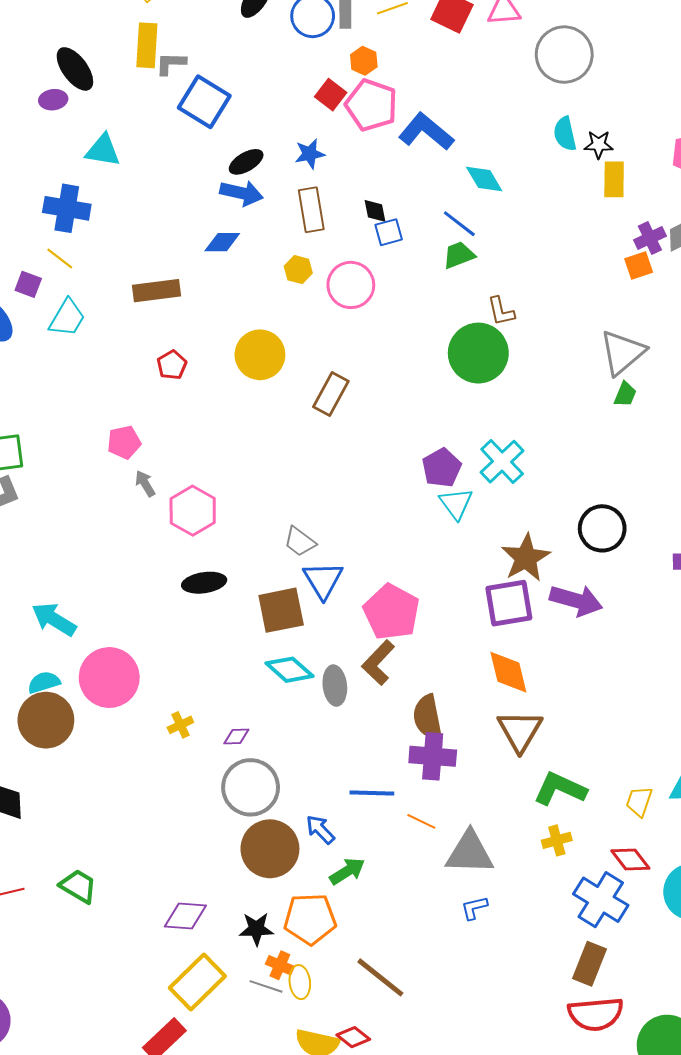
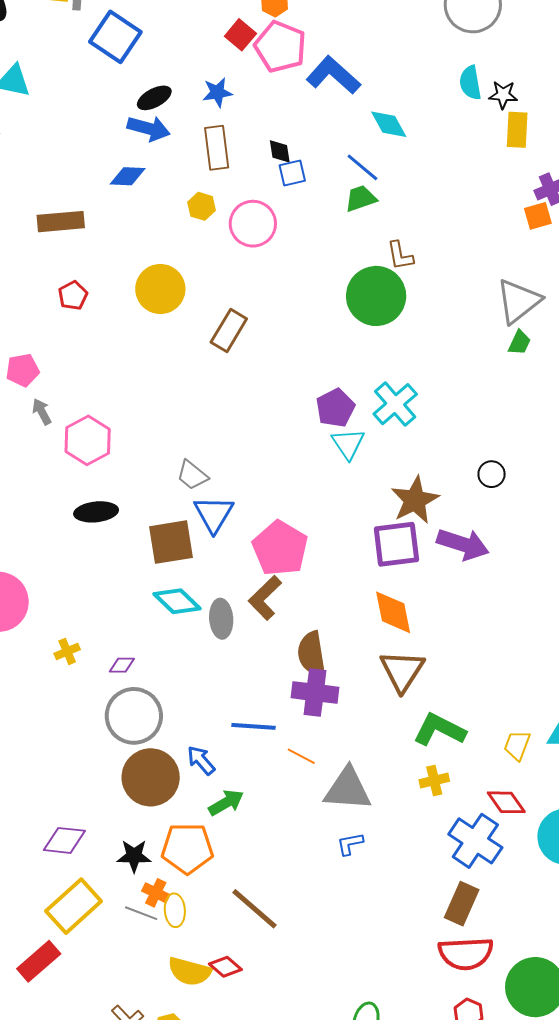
black circle: (602, 528) -> (492, 474), size x0.6

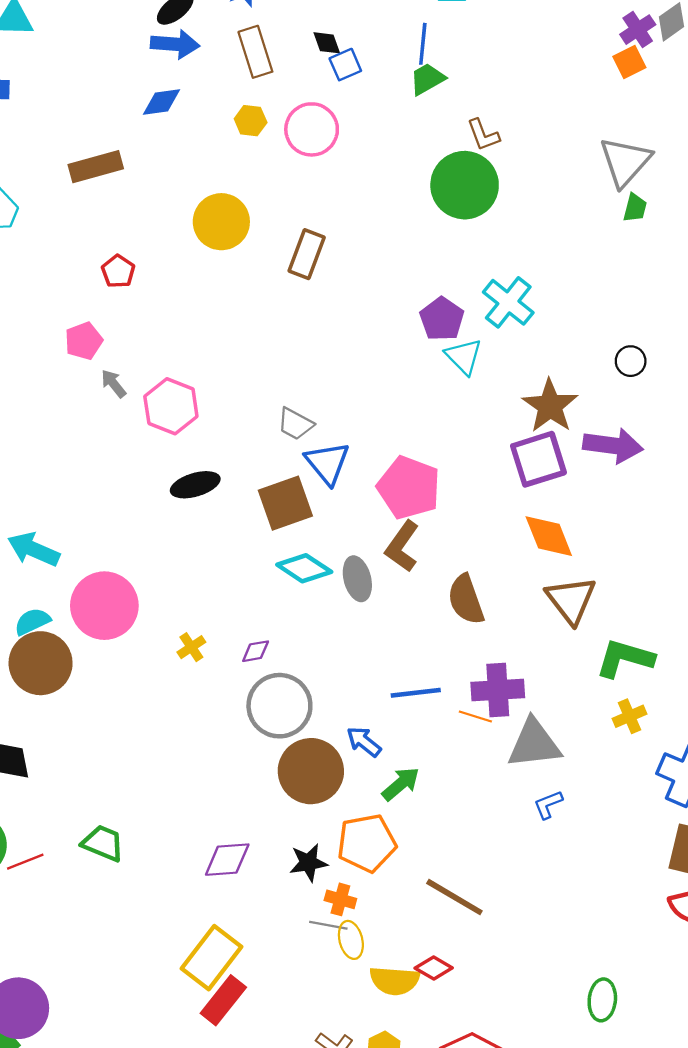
blue line: (362, 167) -> (423, 44), turned 66
red pentagon: (73, 296) -> (118, 271), moved
purple cross: (315, 693) -> (498, 690), moved
yellow rectangle: (74, 906) -> (212, 958), moved
yellow ellipse: (175, 910) -> (351, 940), moved

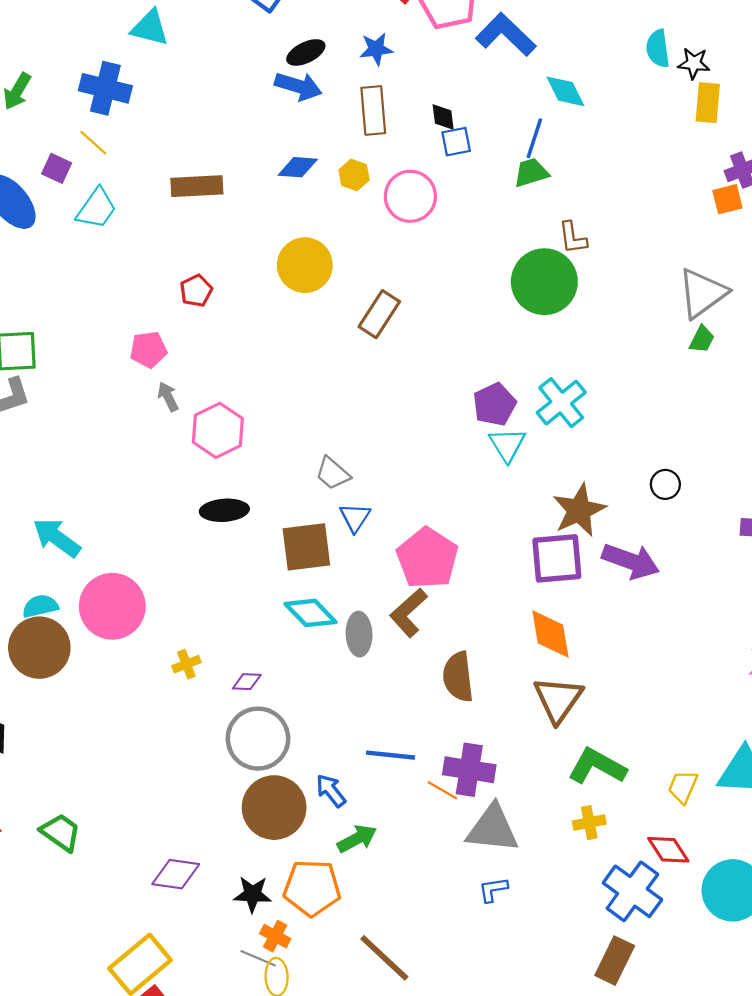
blue diamond: (161, 102) -> (298, 167), moved
blue triangle: (327, 463) -> (355, 517), size x0.7

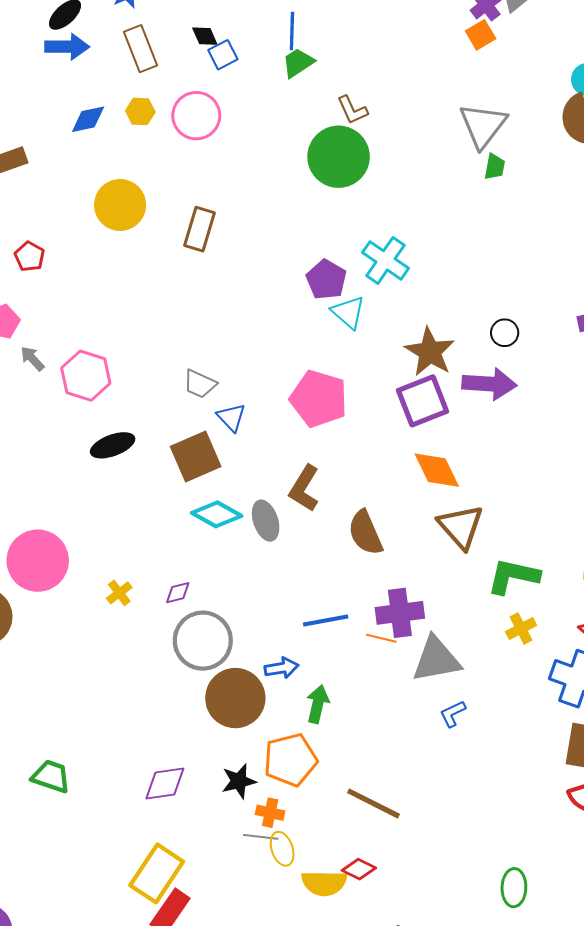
black circle: (665, 484) -> (505, 333), moved
pink pentagon: (427, 558) -> (319, 399), moved
blue arrow: (331, 791) -> (282, 668), turned 136
green arrow: (357, 839) -> (318, 704), turned -33

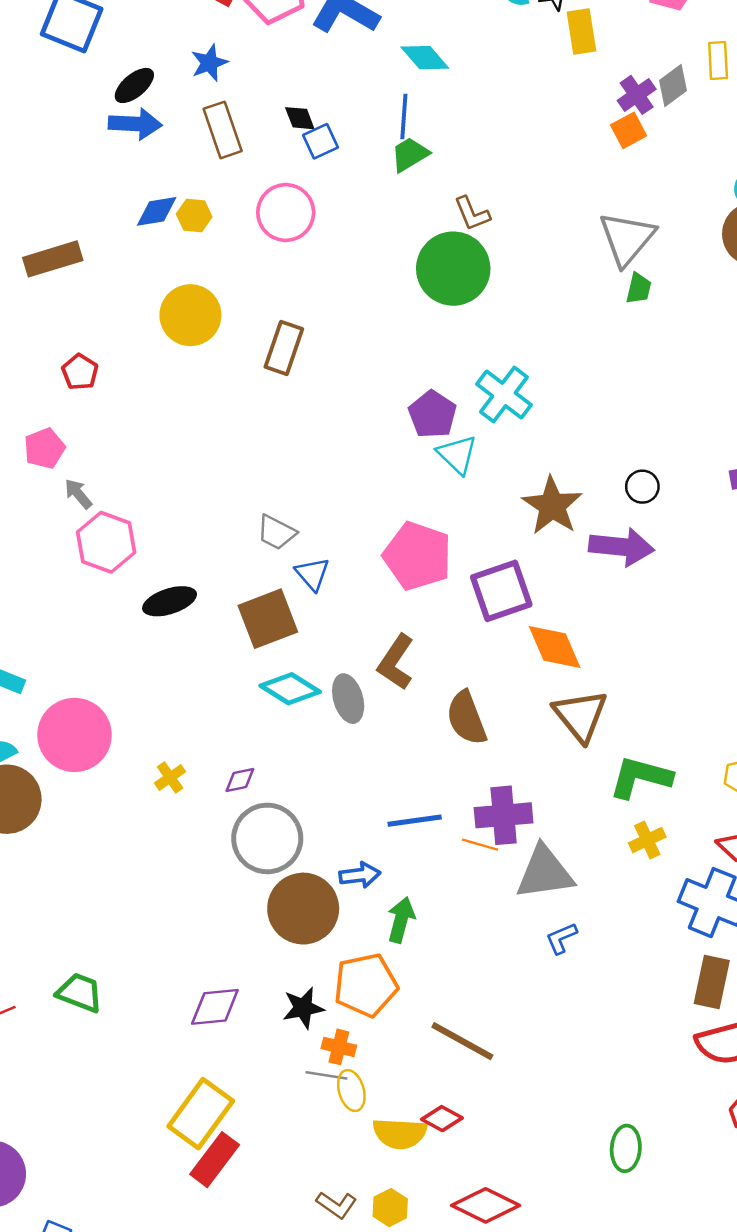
yellow hexagon: (140, 111) -> (194, 216), moved
pink hexagon: (86, 376) -> (106, 542), moved
purple square: (423, 401) -> (501, 591), moved

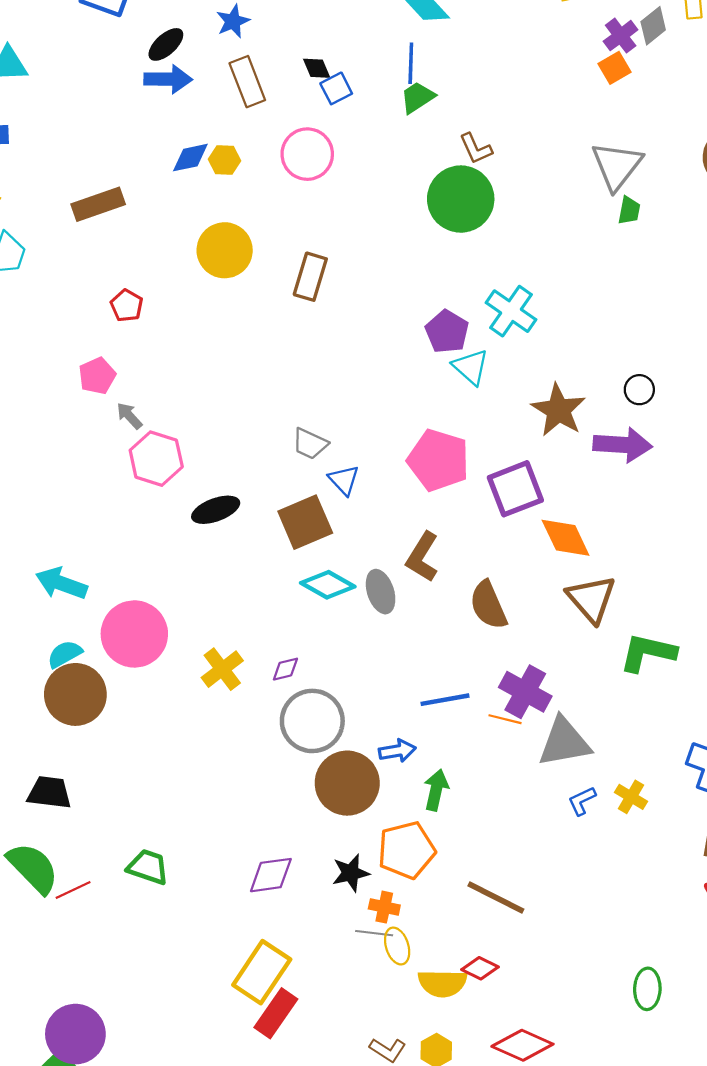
yellow cross: (170, 777) -> (222, 669), size x1.5
purple cross: (504, 815) -> (525, 692), turned 36
yellow cross: (647, 840) -> (631, 797), moved, turned -32

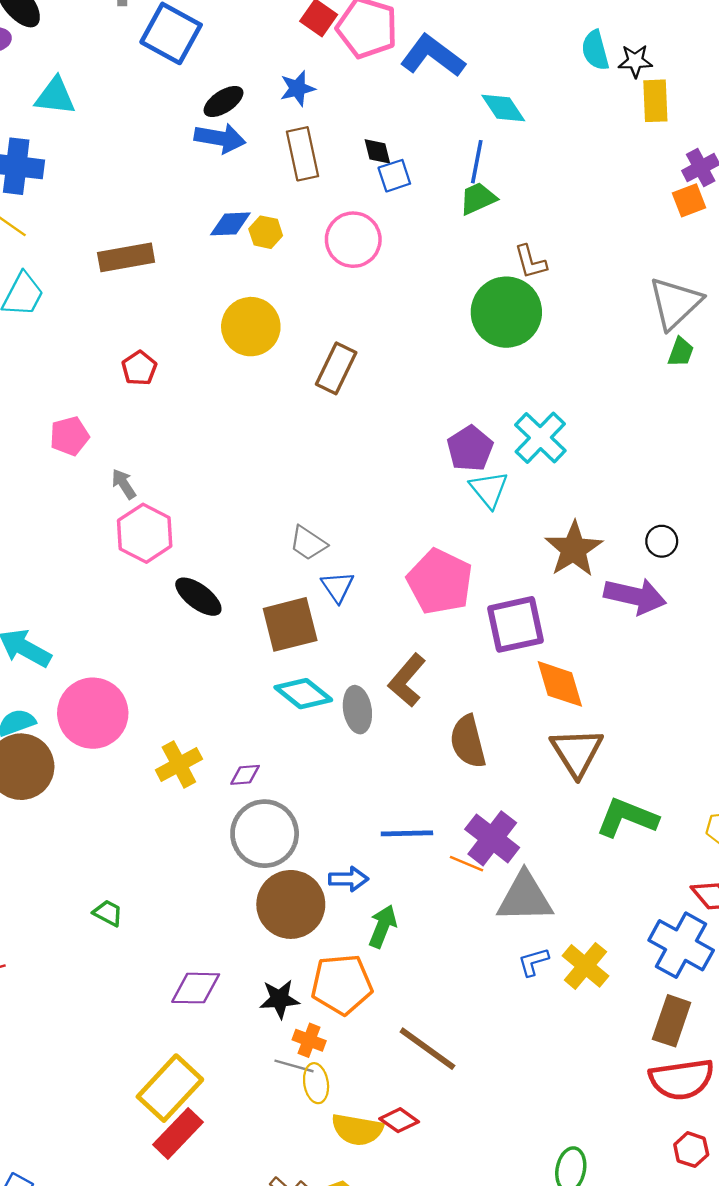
pink pentagon: (97, 376) -> (69, 436), moved
black ellipse: (216, 510) -> (198, 597), turned 48
yellow cross: (631, 797) -> (585, 966), size x1.4
green trapezoid: (148, 867) -> (108, 913), moved, size x0.7

